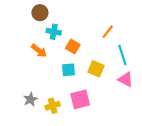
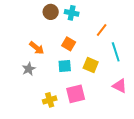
brown circle: (40, 13) -> (51, 12), moved
cyan cross: (54, 32) -> (72, 13), moved
pink triangle: (126, 79) -> (120, 86), moved
gray star: (30, 99) -> (29, 69), moved

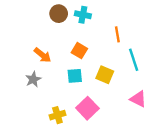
orange line: (102, 30) -> (117, 34), turned -48
pink square: (76, 94) -> (87, 108), turned -30

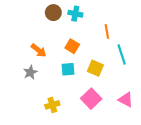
pink triangle: (138, 99) -> (126, 100), moved
pink square: (87, 108) -> (91, 99), moved

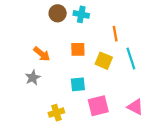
orange square: (72, 46) -> (78, 49), turned -32
yellow square: (95, 68) -> (104, 61), moved
cyan square: (68, 69) -> (78, 84), moved
pink square: (91, 99) -> (98, 106), turned 30

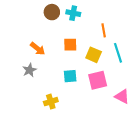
pink square: (98, 106) -> (98, 80), moved

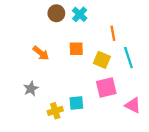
cyan cross: (73, 13) -> (80, 14), turned 32
gray star: (29, 70) -> (31, 89), moved
cyan square: (70, 76) -> (76, 103), moved

